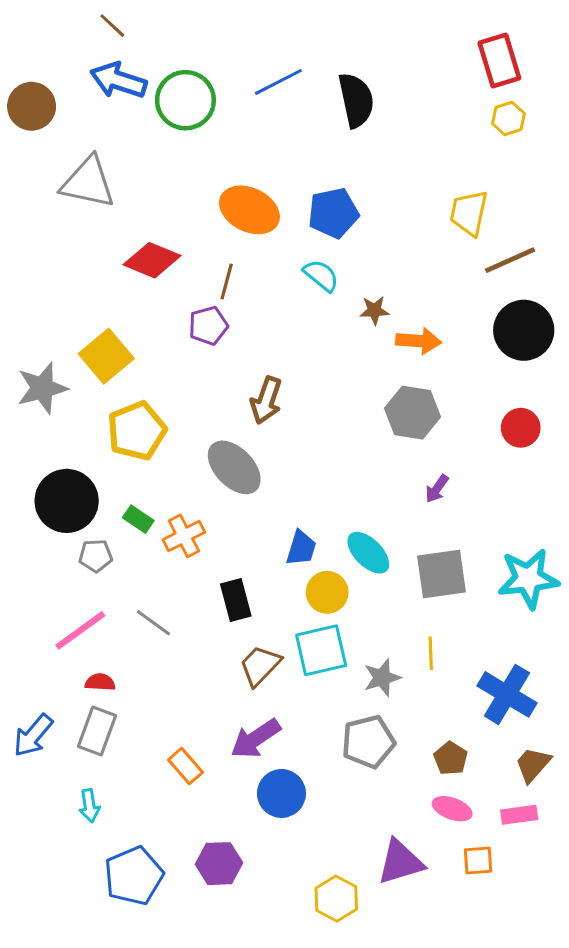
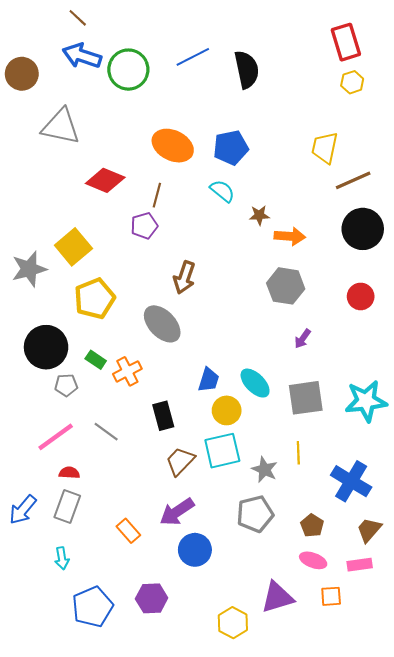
gray star: (382, 678) -> (265, 470), turned -30

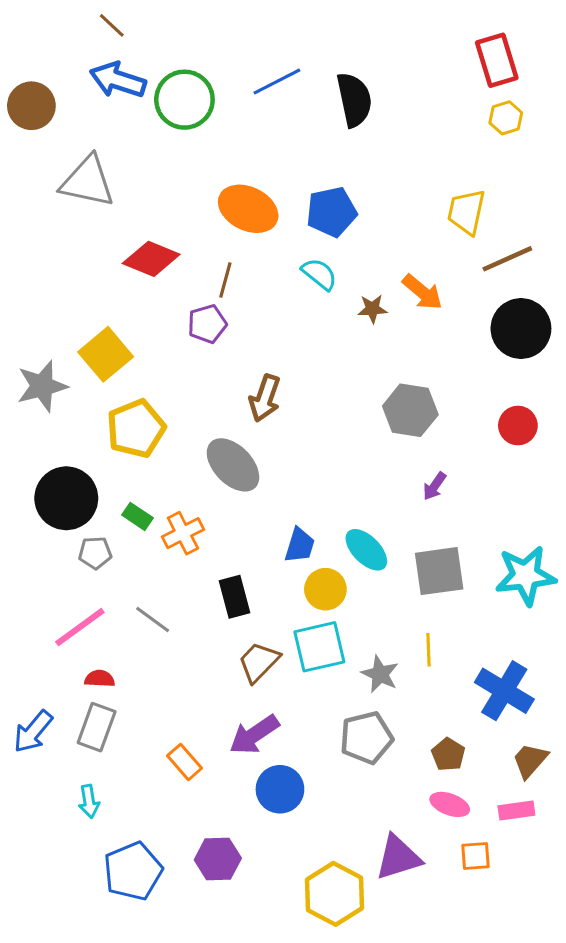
orange arrow: (290, 236) -> (422, 292), moved, turned 36
yellow hexagon: (233, 623) -> (335, 894), size x1.4

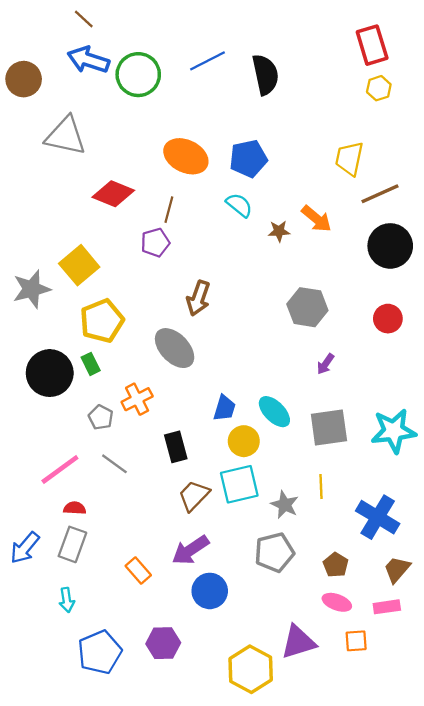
green rectangle: (138, 516) -> (91, 364), moved, turned 30
gray pentagon: (95, 553) -> (101, 417), moved, turned 30

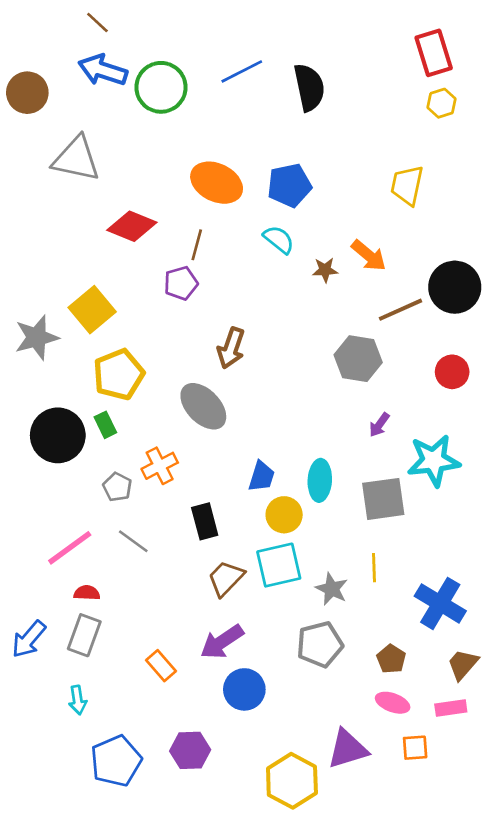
brown line: (380, 194) -> (401, 310), moved
cyan ellipse: (274, 412) -> (320, 480), turned 48
cyan star: (394, 431) -> (434, 461), moved

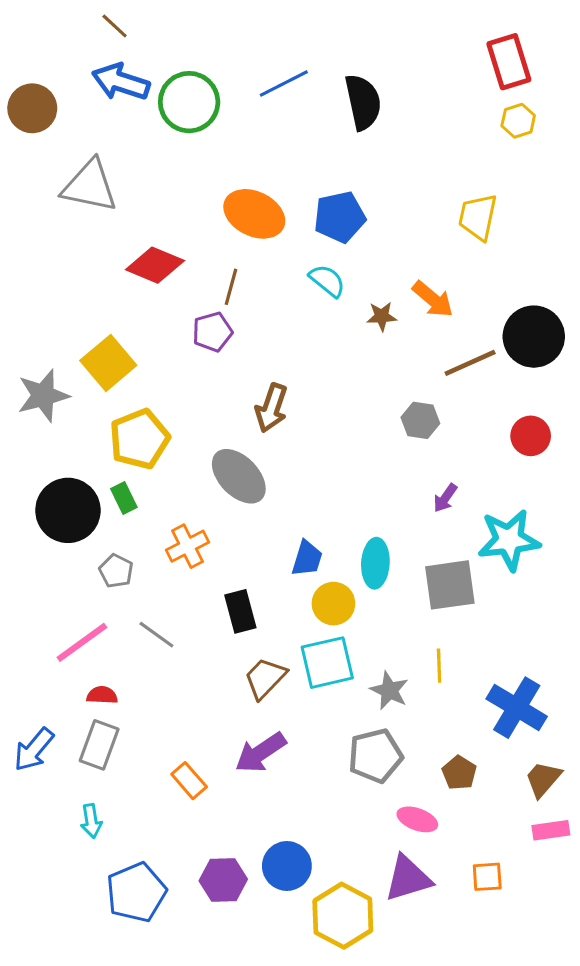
gray hexagon: (358, 359) -> (420, 420), size x0.7
gray pentagon: (117, 487) -> (116, 571), moved
blue circle: (244, 689) -> (287, 866), moved
pink ellipse: (393, 703) -> (417, 819), moved
pink rectangle: (451, 708) -> (551, 830), moved

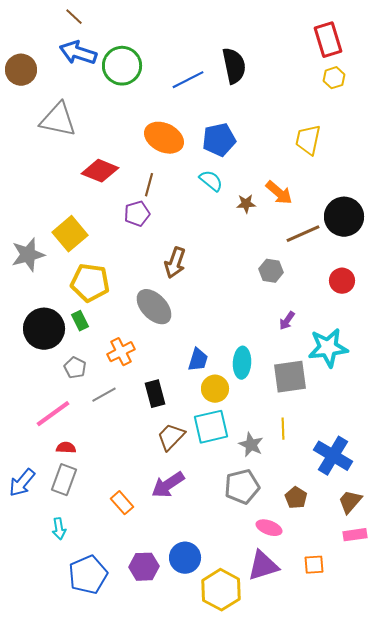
blue line: (284, 83) -> (188, 80), moved
yellow pentagon: (139, 439) -> (90, 283), turned 30
gray line: (156, 635) -> (104, 395), moved, turned -65

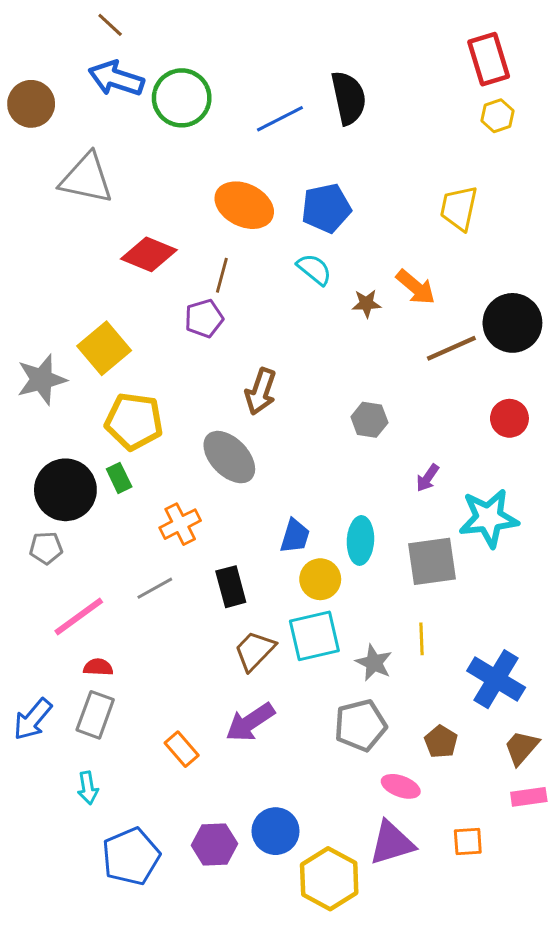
gray hexagon: (271, 271) -> (369, 420), moved
gray pentagon: (75, 368) -> (46, 548), moved, turned -30

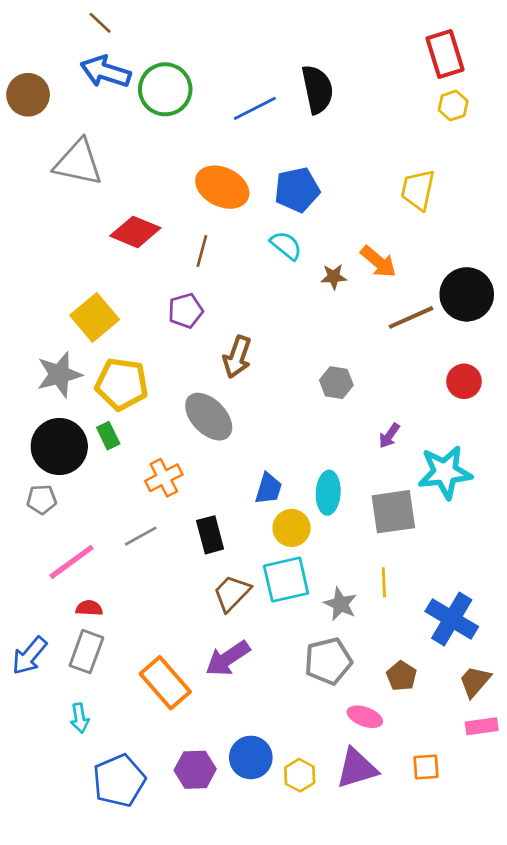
purple pentagon: (204, 318) -> (186, 311), moved
gray star: (42, 380) -> (59, 375), moved
orange rectangle: (182, 749) -> (165, 683), size x1.6
yellow hexagon: (329, 879) -> (300, 775), moved, size x0.6

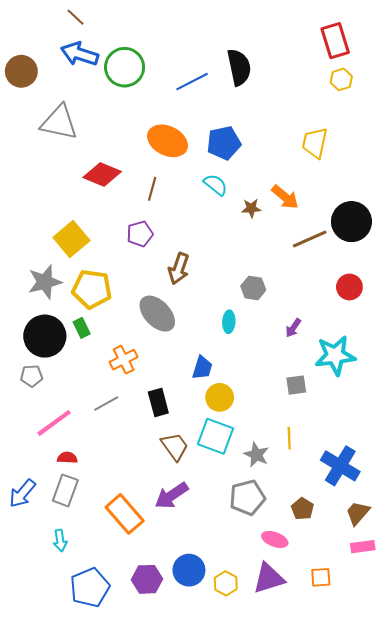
cyan ellipse: (328, 493) -> (229, 322), moved, size x0.7
gray square: (393, 512) -> (296, 385), size x0.6
cyan square: (286, 580) -> (216, 436), turned 33
brown trapezoid: (232, 593) -> (175, 446), turned 100

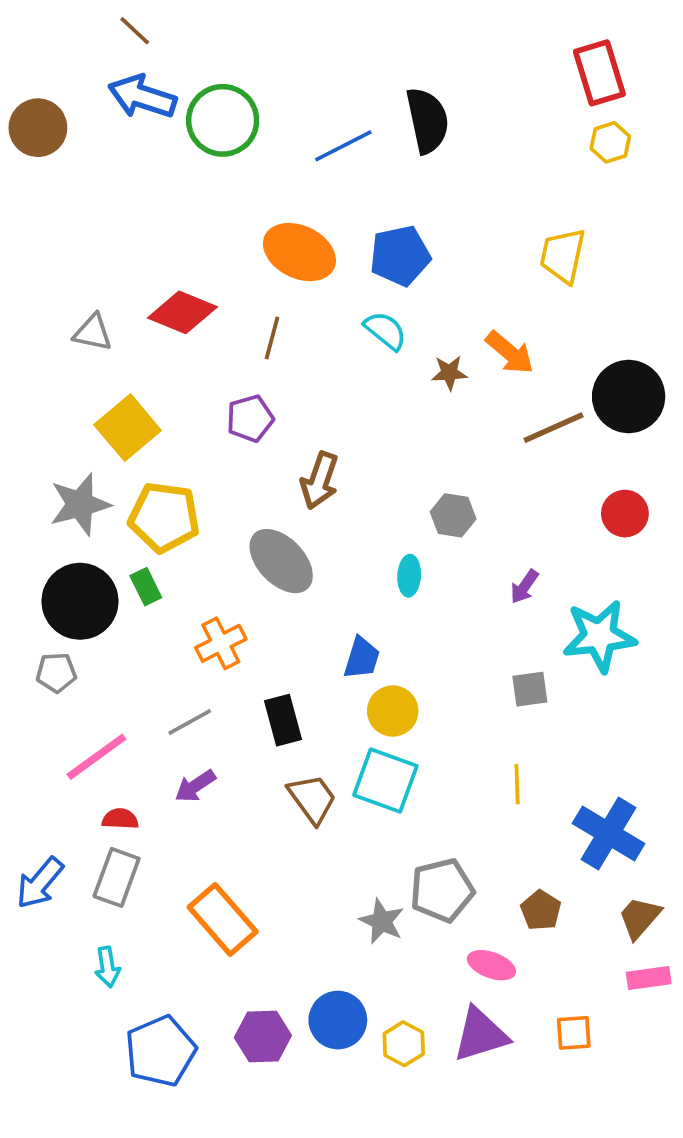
gray triangle: (59, 122) -> (93, 332), moved, size x0.6
gray star: (256, 455) -> (382, 921), moved
purple arrow: (172, 496) -> (195, 786), moved, size x0.7

